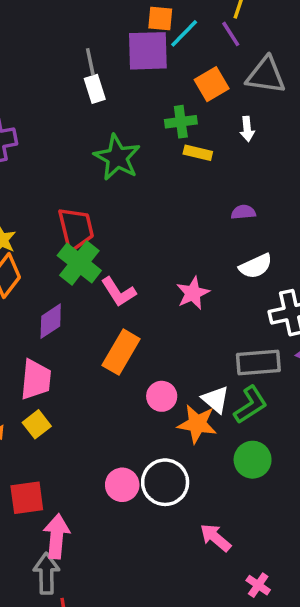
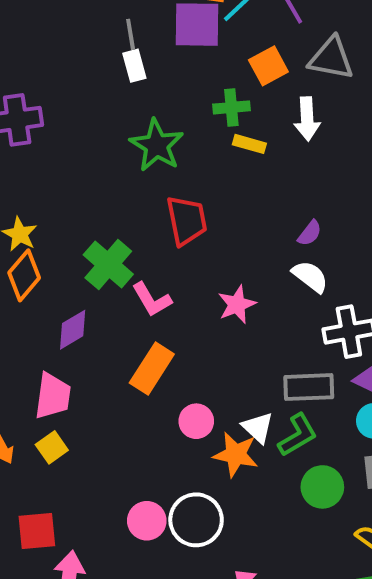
white arrow: (247, 129) -> (307, 119), size x1.5
purple semicircle: (243, 212) -> (310, 233), moved, turned 130
red trapezoid: (76, 229) -> (187, 221), moved
white semicircle: (256, 266) -> (310, 277), turned -120
green circle: (253, 460) -> (322, 487), moved

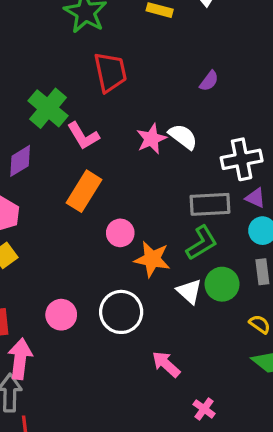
white semicircle: (310, 277) -> (183, 137), moved
white triangle: (258, 428) -> (189, 291), moved
pink circle: (147, 521) -> (61, 315), moved

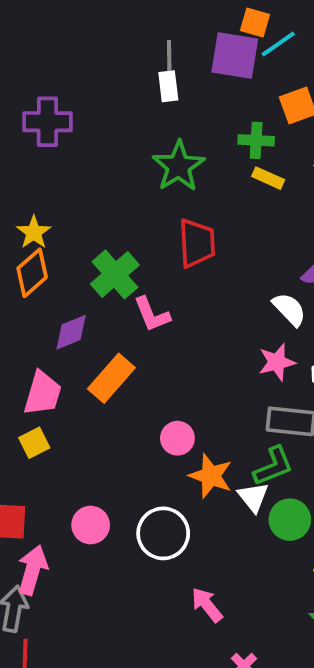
white semicircle: (183, 137) -> (289, 309), moved
pink star: (151, 139) -> (277, 362), moved
orange rectangle: (84, 191) -> (111, 378), moved
white triangle: (189, 291) -> (253, 497), moved

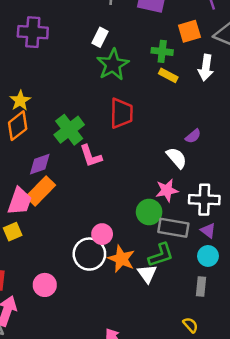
white rectangle: (168, 86) -> (100, 37), moved, turned 30
orange rectangle: (111, 378) -> (41, 191), moved
green circle: (290, 520) -> (149, 212), moved
white circle: (163, 533) -> (89, 254), moved

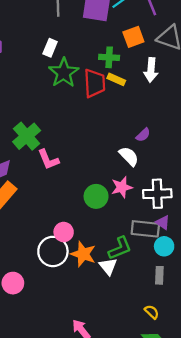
red trapezoid: (121, 113) -> (94, 83), moved
green circle: (149, 212) -> (96, 196), moved
gray rectangle: (173, 228) -> (145, 229), moved

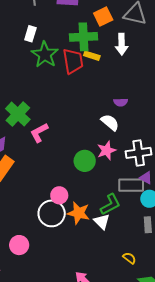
green cross: (109, 57) -> (84, 37), size x1.5
purple semicircle: (143, 135) -> (121, 102), turned 48
pink L-shape: (48, 160) -> (39, 133), turned 90
yellow semicircle: (152, 312) -> (129, 258), moved

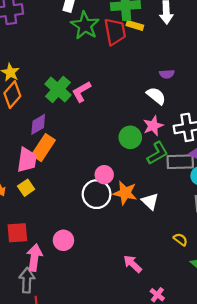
pink L-shape: (39, 133) -> (81, 92), moved
green L-shape: (110, 204) -> (158, 153), moved
pink circle: (19, 245) -> (63, 240), moved

